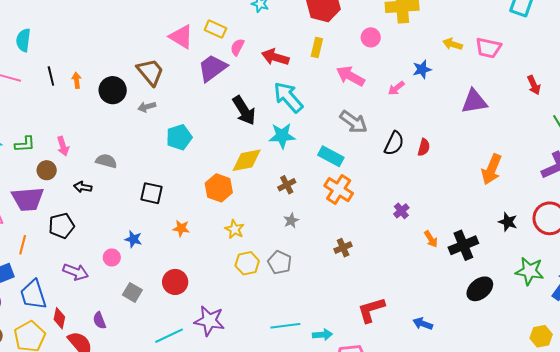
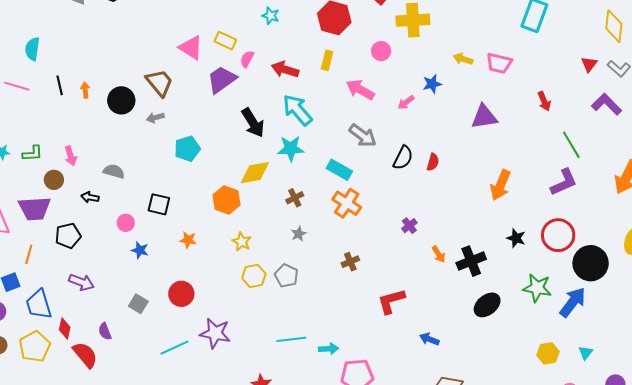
pink circle: (112, 257) -> (126, 223), moved
red L-shape: (371, 310) -> (391, 301), moved

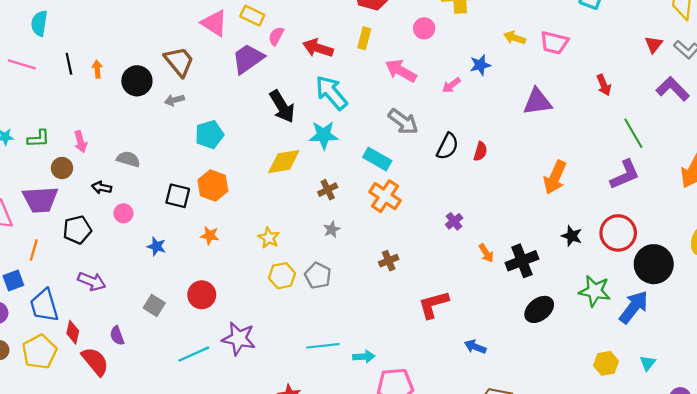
orange hexagon: (226, 200) -> (213, 186), moved
pink circle: (126, 223) -> (123, 213), moved

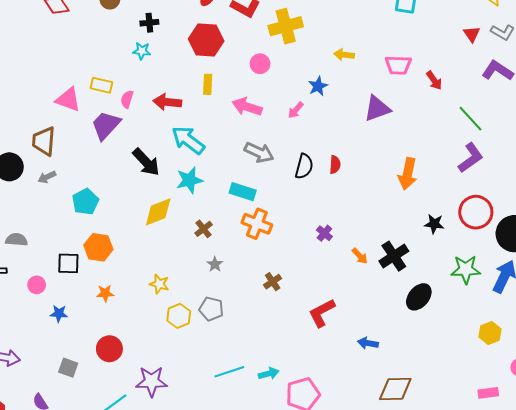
pink trapezoid: (554, 43) -> (398, 65), moved
brown trapezoid: (179, 62) -> (44, 141), turned -124
pink circle: (123, 213) -> (37, 285), moved

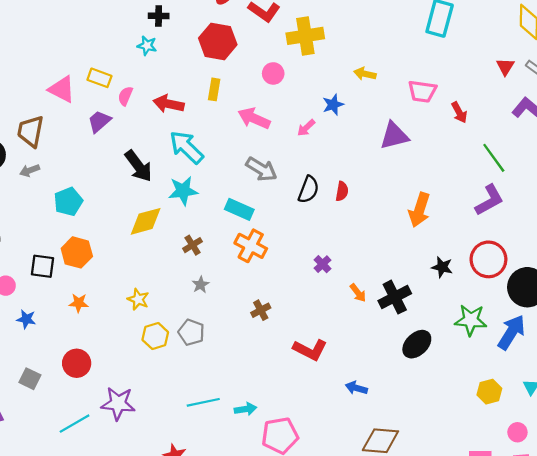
purple trapezoid: (106, 125) -> (99, 121), size x0.7
red L-shape: (322, 313) -> (310, 350), turned -132

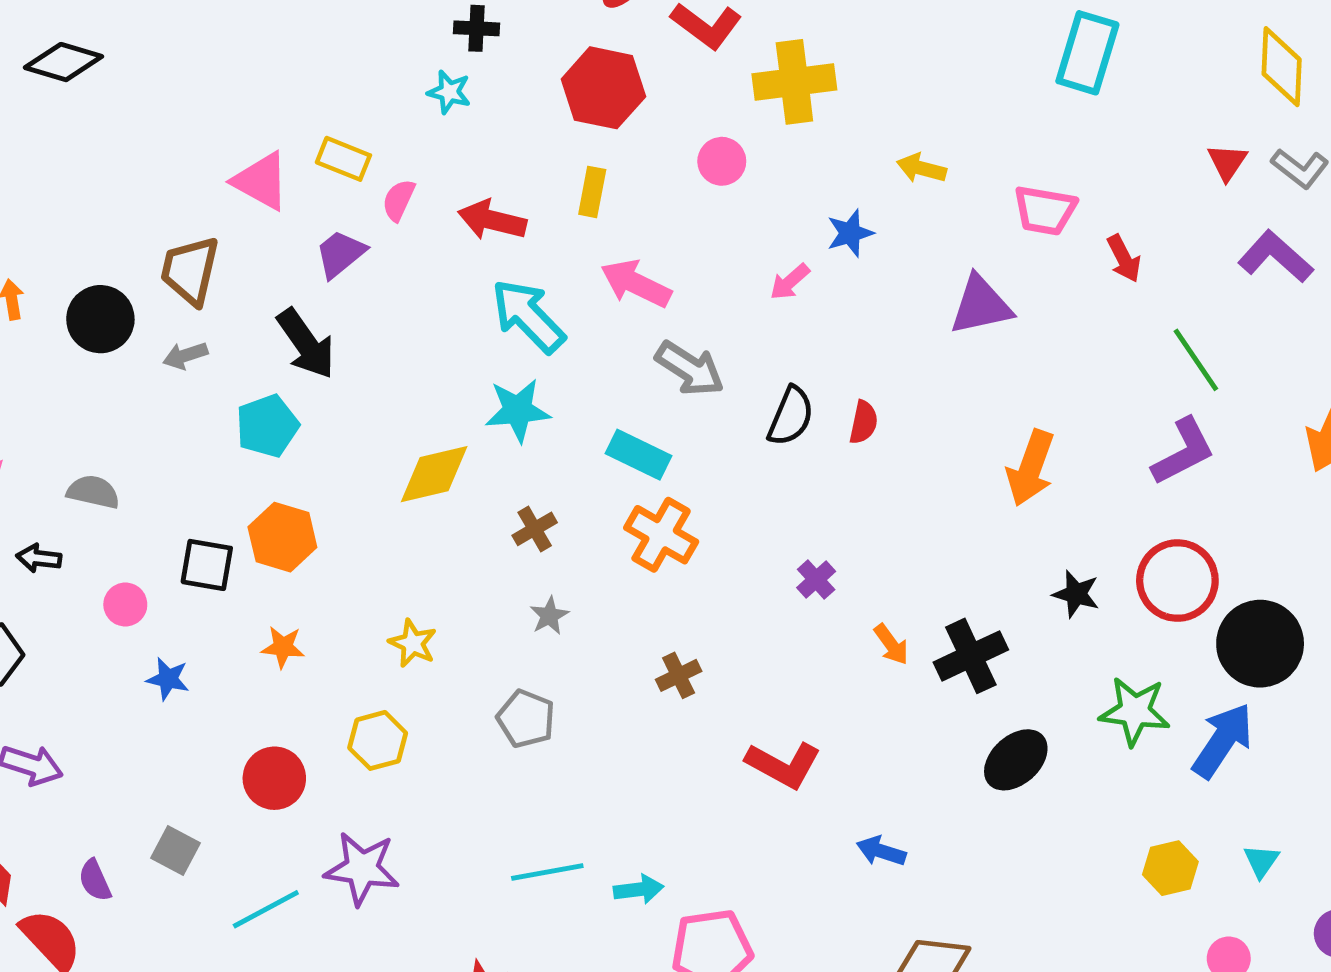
pink arrow: (254, 118) -> (636, 284), moved
black arrow: (138, 166) -> (306, 344), moved
yellow hexagon: (155, 336) -> (378, 740), moved
gray square: (30, 379) -> (175, 850), moved

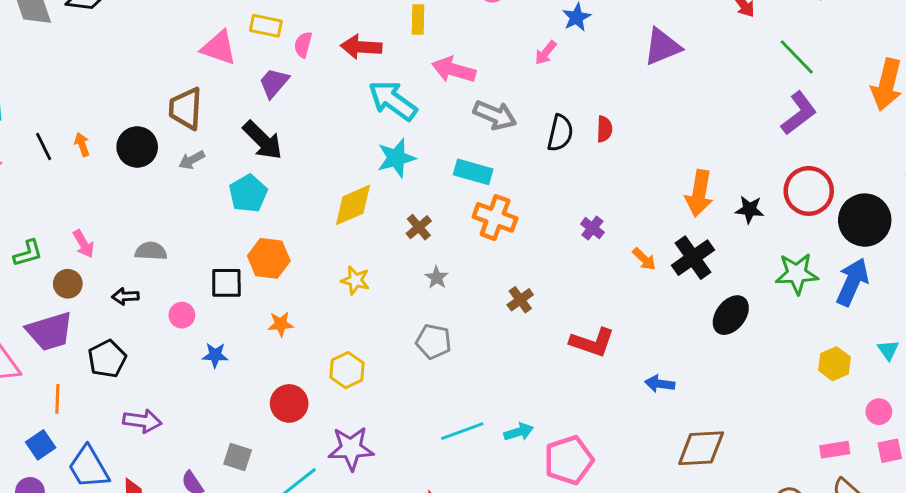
orange arrow: (1031, 468) -> (699, 193), moved
yellow star: (413, 643) -> (355, 280), moved

